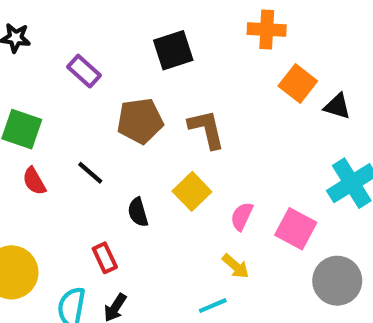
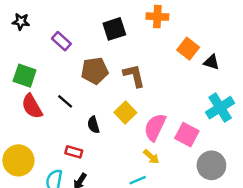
orange cross: (267, 30) -> (157, 17), moved
red semicircle: (34, 181) -> (32, 106), size x1.5
pink semicircle: (242, 216) -> (155, 127), size x1.6
red rectangle: (105, 258) -> (74, 152), turned -49

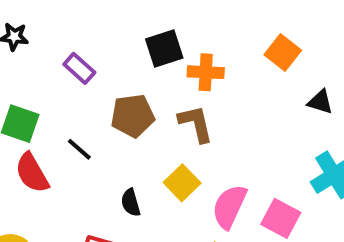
orange cross: (157, 17) -> (206, 72), moved
orange square: (188, 49) -> (283, 52), moved
black line: (65, 101) -> (79, 149), moved

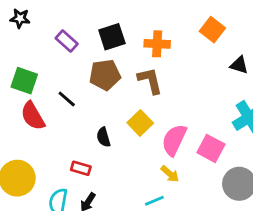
black square: (164, 49) -> (112, 37), moved

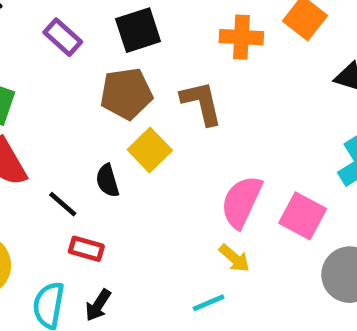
orange cross: (157, 44) -> (241, 37), moved
black line: (67, 99) -> (63, 204), moved
yellow square: (140, 123) -> (150, 150), moved
black semicircle: (103, 137) -> (107, 181), moved

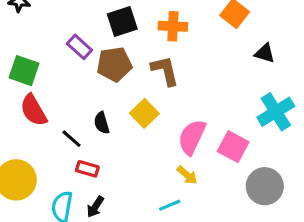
purple rectangle: (63, 37) -> (79, 47), moved
orange cross: (241, 37) -> (173, 26), moved
yellow square: (150, 150) -> (144, 113), moved

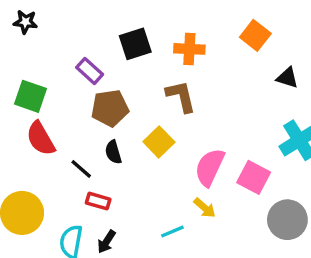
brown pentagon: (114, 64) -> (110, 108), moved
cyan line: (170, 205) -> (172, 232), moved

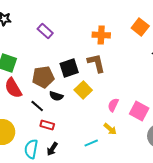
black square: (135, 44) -> (69, 68), moved
purple rectangle: (90, 71) -> (45, 31), moved
brown pentagon: (110, 108) -> (43, 77), moved
black semicircle: (113, 152) -> (56, 96), turned -56
pink semicircle: (210, 167) -> (113, 105), size x0.6

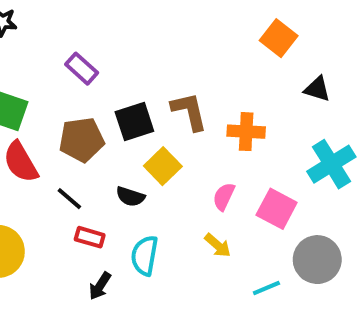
purple rectangle: (45, 31) -> (82, 69), moved
orange cross: (101, 35) -> (246, 132), moved
black semicircle: (56, 96) -> (130, 197), moved
cyan line: (91, 143) -> (266, 288), moved
cyan semicircle: (31, 149) -> (145, 255), moved

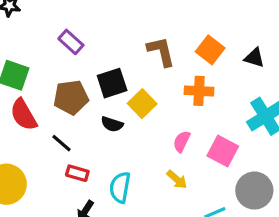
orange square: (279, 38) -> (210, 50), moved
brown L-shape: (189, 111) -> (161, 51), moved
yellow square: (163, 166) -> (142, 104), moved
black semicircle: (130, 197) -> (112, 124), moved

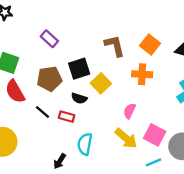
pink square: (223, 151) -> (155, 135), moved
red rectangle: (77, 173) -> (67, 117), moved
yellow arrow: (177, 179) -> (126, 138), size x1.5

